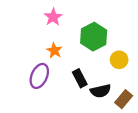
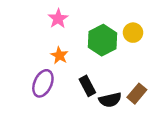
yellow circle: (119, 60) -> (133, 33), moved
brown rectangle: (124, 99) -> (137, 94), moved

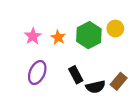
pink star: (58, 19) -> (33, 36), moved
orange star: (59, 55) -> (58, 37), moved

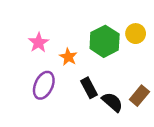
orange star: (58, 37) -> (68, 57), moved
black semicircle: (96, 87) -> (112, 102), turned -126

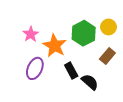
orange star: (68, 57) -> (55, 46), size x1.6
brown rectangle: (139, 96) -> (107, 56), moved

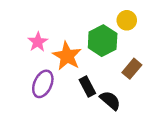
yellow circle: (109, 27) -> (127, 20), moved

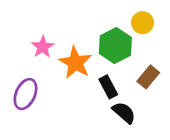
purple ellipse: (43, 84) -> (25, 94), moved
black rectangle: (87, 86) -> (108, 87), moved

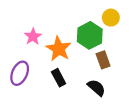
brown rectangle: (148, 77) -> (103, 60), moved, turned -60
black rectangle: (108, 87) -> (59, 78), moved

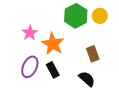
green hexagon: (90, 35) -> (76, 16), moved
purple ellipse: (20, 73) -> (30, 67), moved

